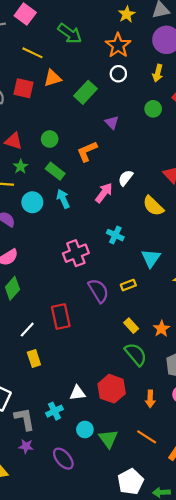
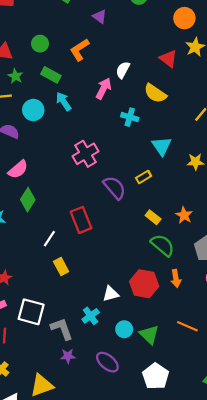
cyan cross: (115, 235) -> (130, 117), moved
orange arrow: (150, 399) -> (176, 278), moved
white pentagon: (131, 482) -> (156, 376), moved

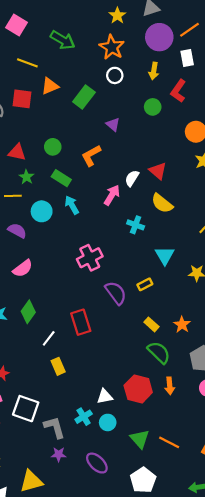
red triangle: (168, 59) -> (158, 171), moved
green diamond: (28, 200) -> (28, 312), moved
orange line: (187, 326) -> (169, 442), moved
cyan circle: (124, 329) -> (108, 422), moved

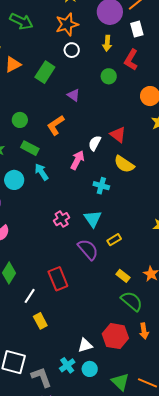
orange star: (112, 47) -> (67, 24), turned 30
cyan triangle: (165, 256) -> (93, 219), moved
pink cross: (90, 258) -> (62, 219), size x0.7

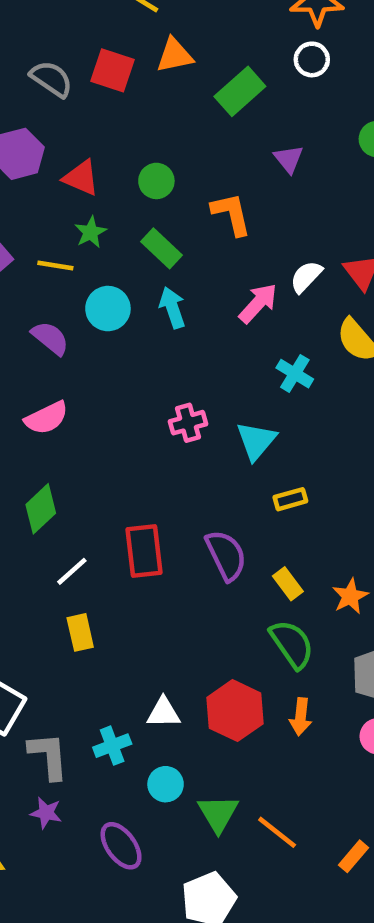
orange L-shape: (56, 125) -> (231, 214), turned 95
purple semicircle: (88, 249) -> (226, 555), moved
cyan circle: (90, 369) -> (166, 784), moved

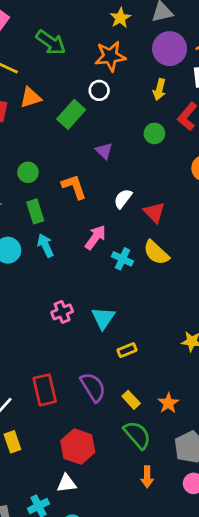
white circle: (312, 59) -> (99, 90), moved
green rectangle: (161, 248) -> (35, 211), turned 35
white semicircle: (306, 277) -> (123, 199), moved
cyan cross: (295, 374) -> (122, 259), moved
red hexagon: (235, 711) -> (78, 447), moved

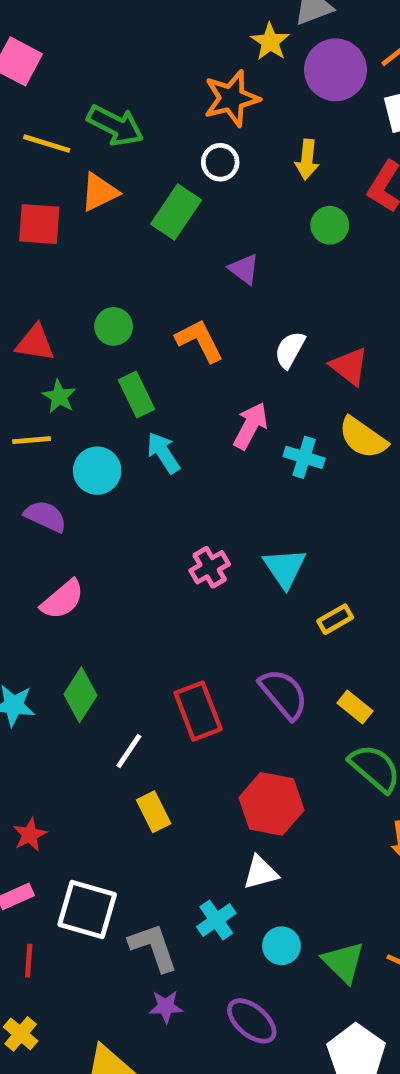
yellow star: (120, 18) -> (270, 42), moved
green arrow: (51, 42) -> (115, 125), moved
yellow arrow: (159, 90) -> (307, 159), moved

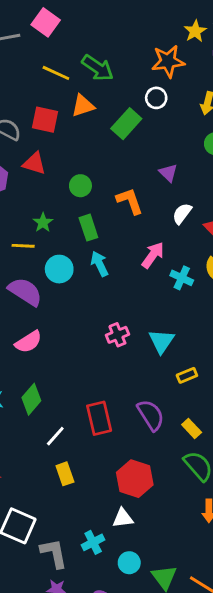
purple triangle: (244, 269) -> (168, 173), moved
red triangle: (35, 343) -> (34, 163), moved
purple semicircle: (45, 516) -> (25, 292), size x1.4

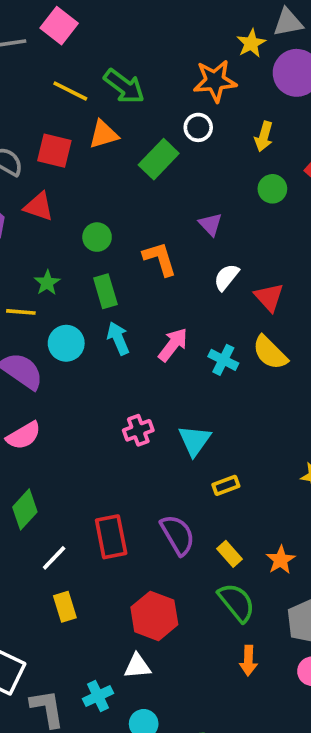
pink arrow: (153, 255) -> (173, 345), moved

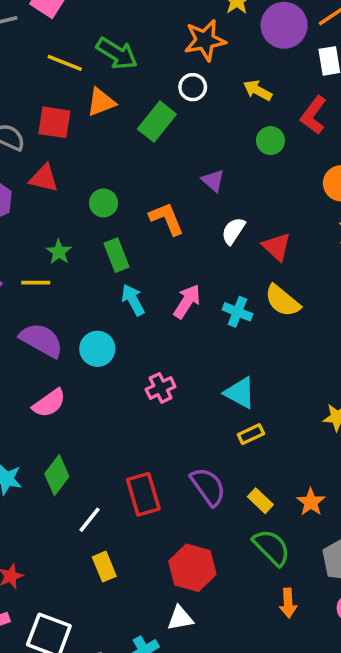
yellow arrow: (264, 136) -> (258, 90), turned 108
cyan circle: (66, 343) -> (97, 349), moved
cyan triangle: (195, 440) -> (240, 393), moved, turned -32

